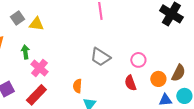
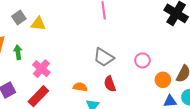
green arrow: (25, 52) -> (18, 52), moved
red semicircle: (130, 83) -> (110, 84), moved
orange semicircle: (77, 86) -> (80, 87), turned 96

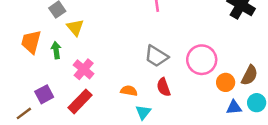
yellow triangle: (38, 24) -> (75, 27), moved, turned 42
pink circle: (142, 60) -> (202, 60), size x1.6

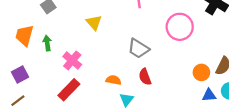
yellow triangle: (75, 27) -> (94, 22), moved
pink circle: (202, 60) -> (180, 27), moved
purple square: (44, 94) -> (20, 75), moved

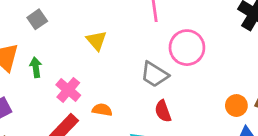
pink circle: (180, 27) -> (187, 48), moved
orange semicircle: (113, 80) -> (102, 110), moved

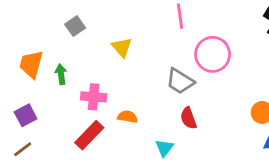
gray square: (37, 19) -> (75, 26), moved
pink cross: (68, 90) -> (94, 97), turned -35

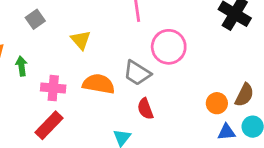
orange semicircle: (128, 117) -> (99, 84), moved, size x1.6

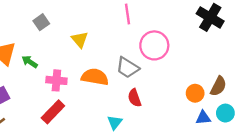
green arrow: (22, 66) -> (30, 62), turned -49

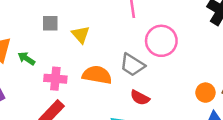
gray square: (41, 22) -> (50, 23), moved, turned 35
red semicircle: (134, 98) -> (140, 98), turned -42

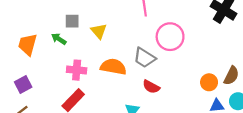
green arrow: (26, 58) -> (59, 39), moved

